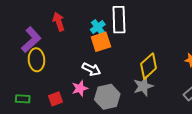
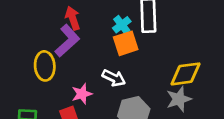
purple L-shape: (31, 40) -> (67, 41), moved
yellow diamond: (149, 66) -> (185, 74), turned 35
pink star: (80, 88) -> (82, 94), moved

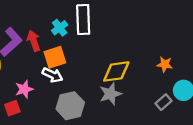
red arrow: (73, 18) -> (34, 41), moved
orange square: (126, 43) -> (55, 57), moved

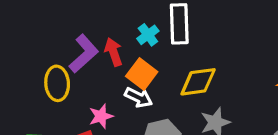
orange square: (55, 57) -> (142, 74), turned -35
yellow diamond: (116, 71) -> (198, 82), moved

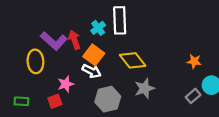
purple L-shape: (84, 54) -> (54, 41), turned 84
yellow diamond: (198, 82) -> (133, 60), turned 60

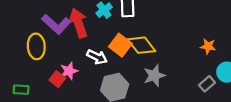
red arrow: (74, 40) -> (78, 23), size x1.4
orange square: (94, 55) -> (120, 45), moved
red square: (55, 101) -> (57, 79), moved, turned -32

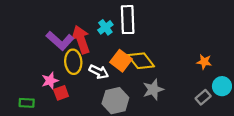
yellow ellipse: (36, 46) -> (73, 62), moved
pink star: (69, 71) -> (50, 81), moved
red square: (57, 79) -> (61, 93), turned 32

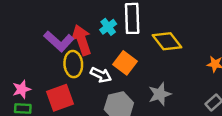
yellow diamond: (141, 61) -> (167, 41), moved
pink star: (50, 81) -> (22, 89), moved
red square: (61, 93) -> (60, 98), size x1.6

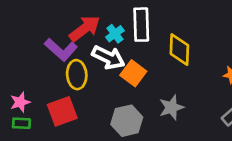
red arrow: (82, 40) -> (85, 29), moved, turned 72
yellow diamond: (167, 41) -> (179, 50), turned 40
white arrow: (101, 75) -> (108, 57), moved, size x1.4

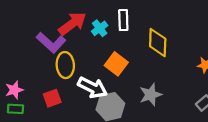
white rectangle: (141, 25) -> (123, 20), size x0.7
white arrow: (108, 57) -> (93, 88), moved
red square: (62, 111) -> (52, 98), size x0.7

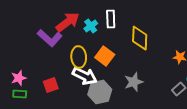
yellow ellipse: (65, 65) -> (79, 57), moved

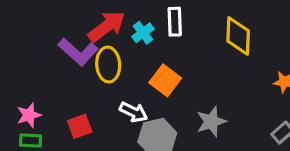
yellow diamond: (140, 38) -> (238, 36), moved
yellow ellipse: (79, 57) -> (108, 64), moved
white arrow: (85, 76) -> (134, 112), size x0.7

